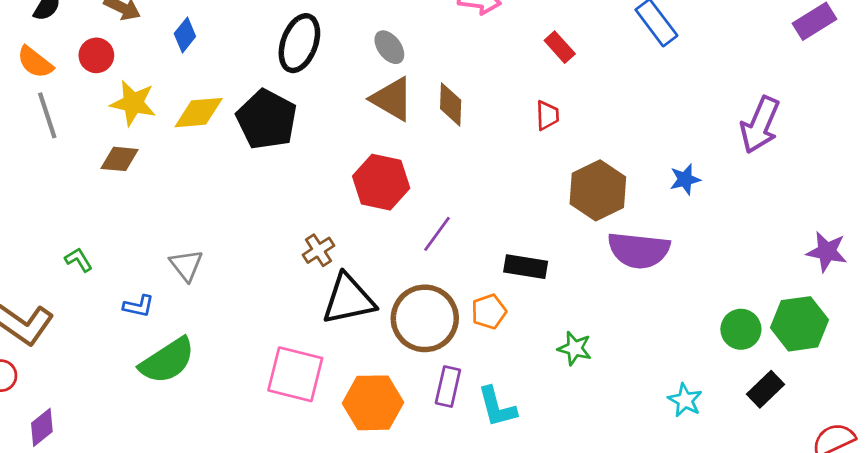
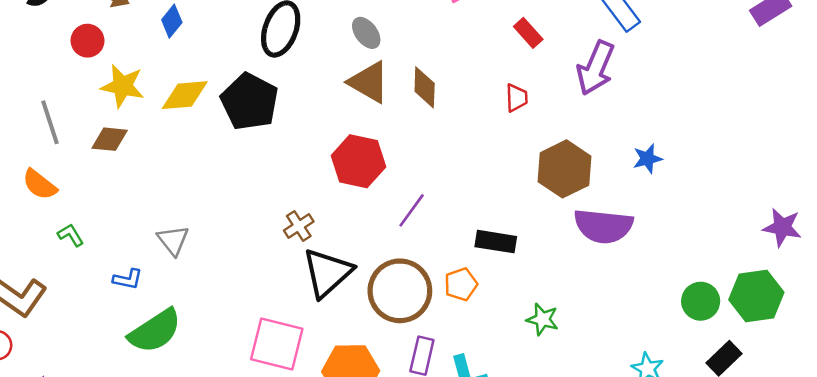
orange semicircle: (35, 62) -> (40, 185), moved
gray line: (47, 115) -> (50, 122), moved
purple arrow: (760, 125) -> (596, 68), moved
black triangle: (348, 299) -> (327, 273), turned -30

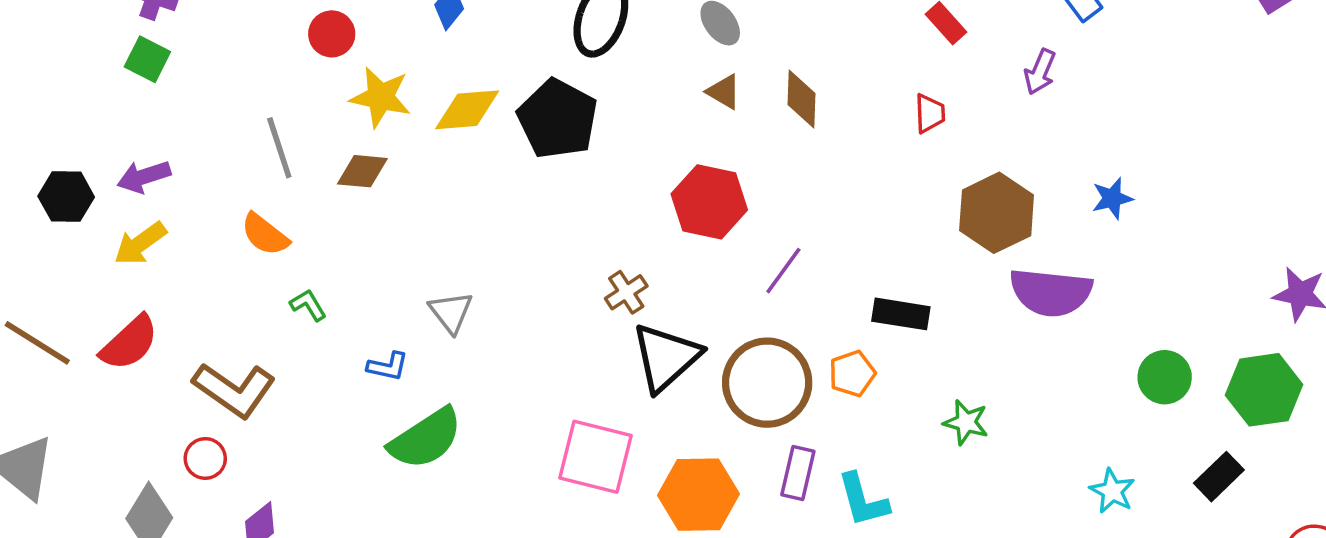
purple arrow: (596, 68) -> (1040, 72), size x0.6
brown triangle: (369, 82) -> (724, 92), size x0.6
green circle: (701, 301) -> (1165, 377), moved

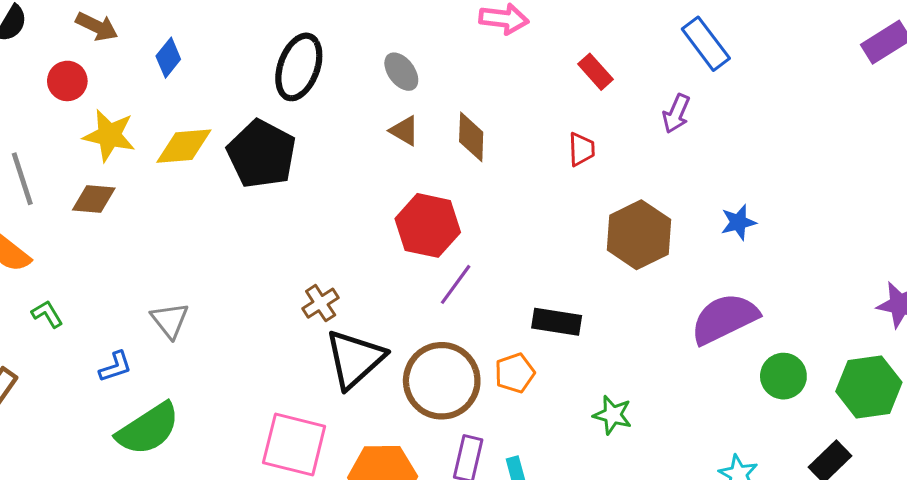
red hexagon: (709, 202) -> (428, 225), moved
purple semicircle: (1051, 292) -> (724, 319), moved, turned 148
blue L-shape: (388, 366) -> (115, 367), turned -30

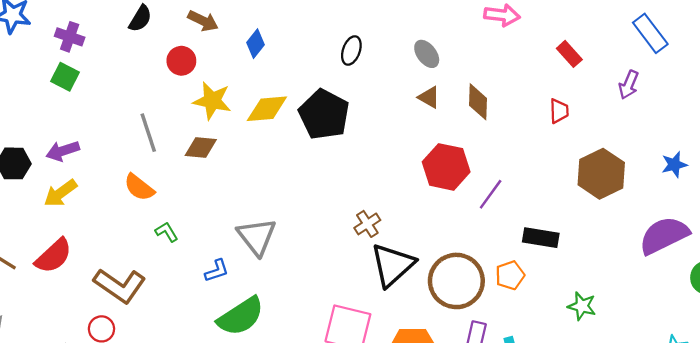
black ellipse: (299, 67) -> (351, 50), size x0.6
purple line: (456, 284) -> (491, 194), moved
gray triangle: (170, 320) -> (257, 236), size x1.4

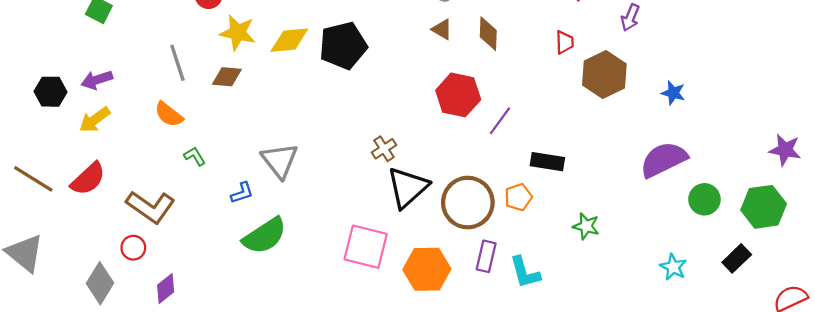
black pentagon: (324, 114) -> (343, 46), turned 30
blue star: (674, 165) -> (673, 93), turned 30
brown hexagon: (601, 174) -> (604, 75), moved

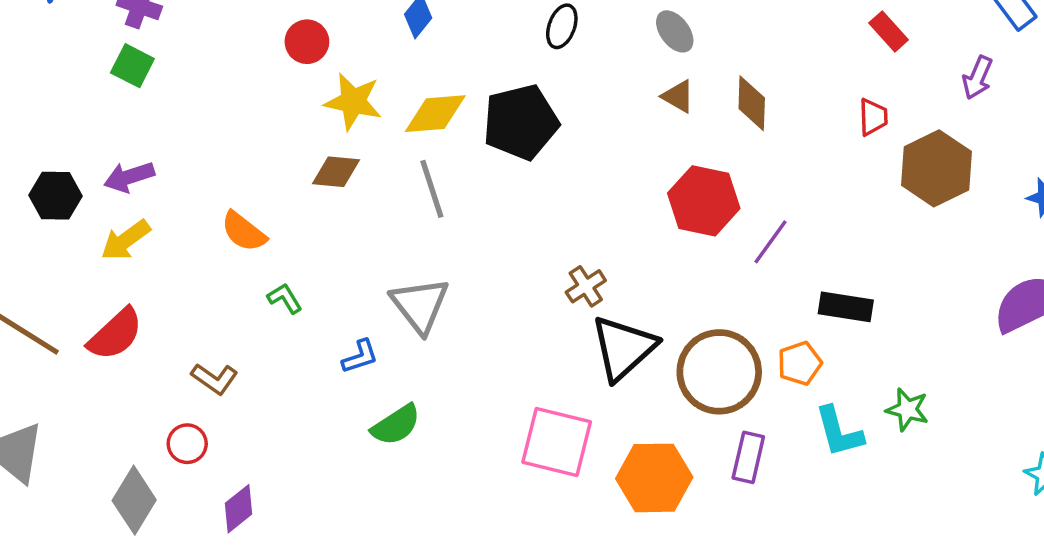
gray line: (177, 63) -> (432, 189), moved
brown L-shape: (151, 207) -> (215, 379), size x0.6
green semicircle: (265, 236) -> (396, 425), size x0.7
cyan L-shape: (525, 272) -> (839, 432), moved

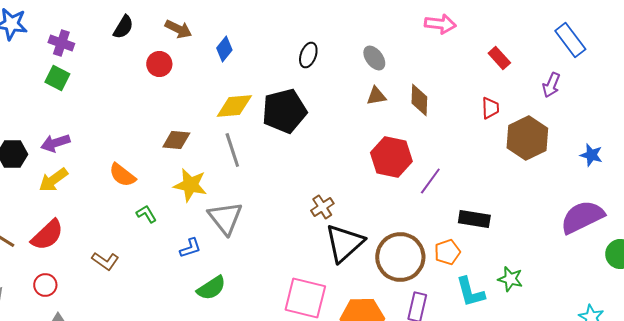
brown triangle: (678, 96) -> (376, 96), turned -40
yellow star: (353, 102) -> (190, 185), moved
red circle: (187, 444) -> (45, 285), moved

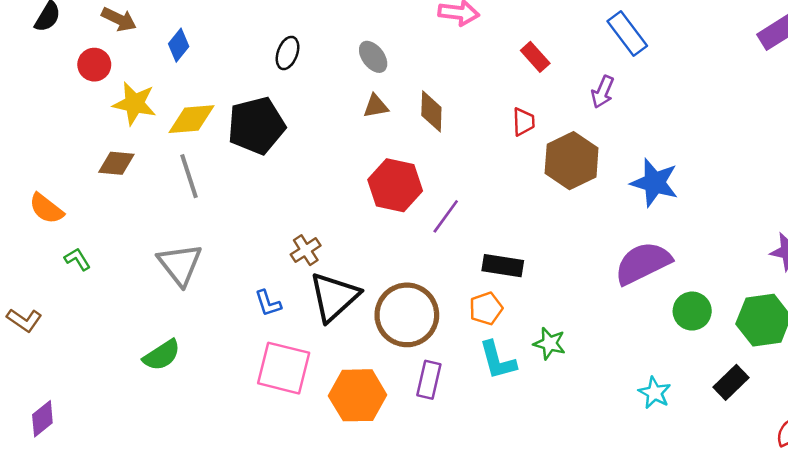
blue star: (591, 155) -> (655, 183), size x1.6
yellow star: (190, 185) -> (134, 104), moved
blue L-shape: (190, 248) -> (268, 303), moved, turned 90
orange pentagon: (447, 252) -> (486, 308), moved

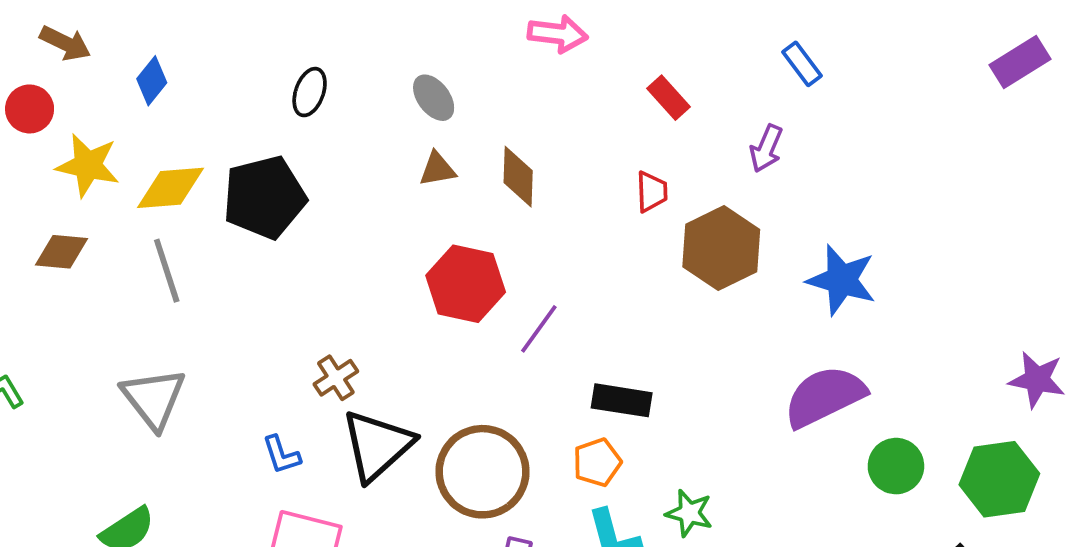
blue rectangle: (627, 33) -> (802, 64), size x0.7

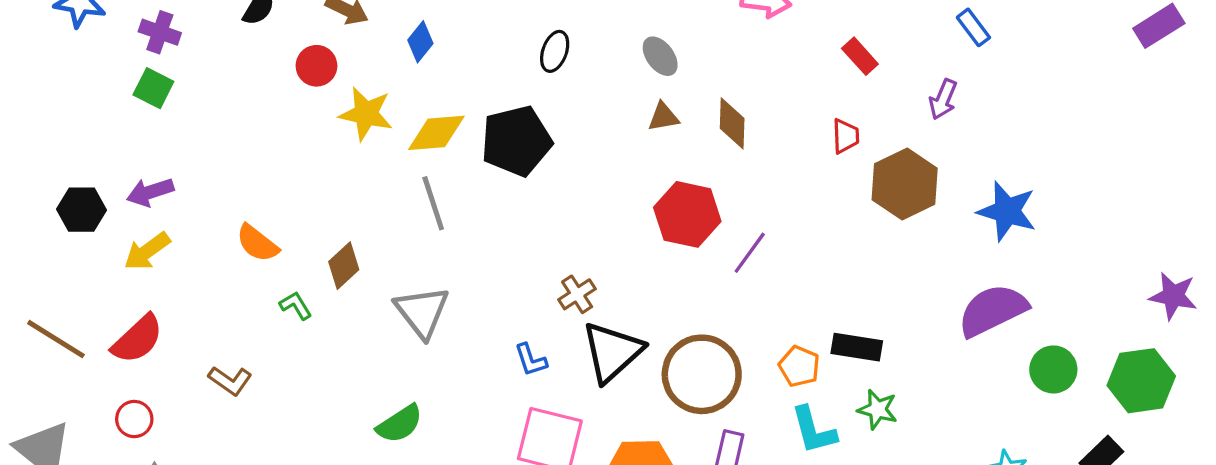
brown diamond: (61, 252) -> (344, 266), moved, turned -48
black rectangle: (622, 400) -> (857, 347), moved
orange pentagon: (597, 462) -> (799, 366), turned -30

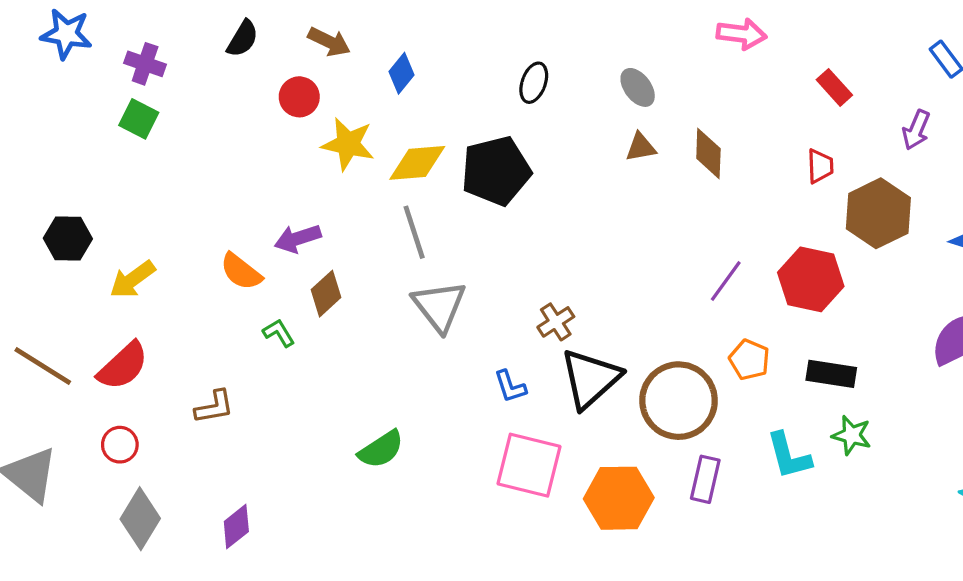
purple arrow: (150, 192) -> (298, 239), moved
red hexagon: (687, 214) -> (811, 279), moved
gray triangle: (422, 312) -> (439, 306), moved
orange pentagon: (799, 366) -> (749, 360), moved
brown L-shape: (230, 381) -> (214, 407), turned -45

